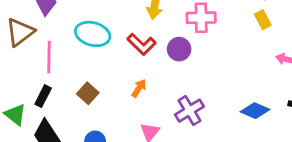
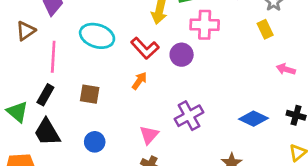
brown triangle: (20, 32) -> (26, 31), size x0.7
orange arrow: (139, 88) -> (139, 81), moved
brown square: (88, 93) -> (90, 94), turned -35

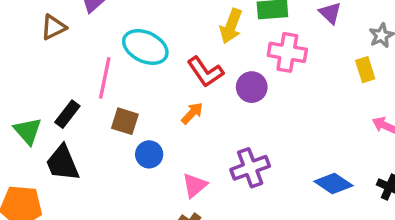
pink line: (53, 57) -> (105, 78), moved
blue circle: (95, 142) -> (149, 154), moved

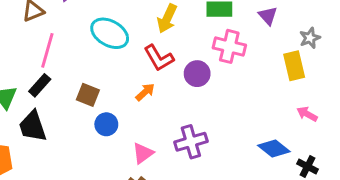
yellow arrow: (231, 26) -> (167, 19), moved
yellow rectangle: (365, 70) -> (294, 66), size x1.4
pink line: (105, 78) -> (47, 50), moved
blue diamond: (333, 184) -> (274, 148), moved

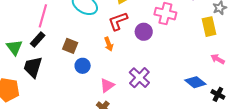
red L-shape: (159, 58) -> (118, 21), turned 100
orange arrow: (145, 92) -> (109, 44), turned 112
black trapezoid: (33, 126) -> (33, 67), turned 35
purple cross: (191, 142) -> (139, 78), turned -30

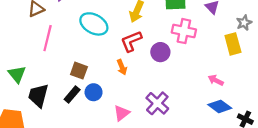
black rectangle: (38, 39) -> (72, 94), moved
pink arrow: (218, 59) -> (216, 80), moved

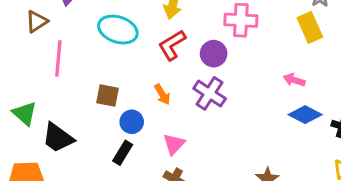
orange arrow: (122, 67) -> (162, 94), moved
black rectangle: (72, 94) -> (123, 153), moved
black trapezoid: (38, 95) -> (58, 138), turned -60
purple cross: (157, 103) -> (210, 93), moved

